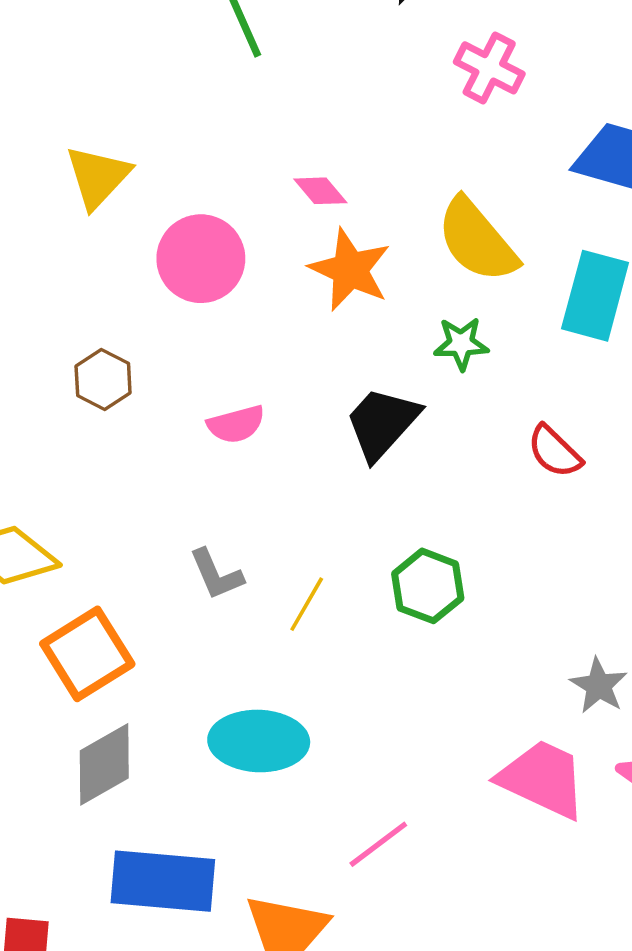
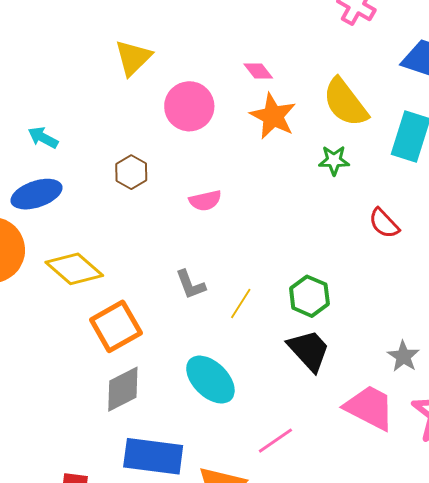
black trapezoid: (382, 423) -> (309, 350), moved, turned 93
cyan ellipse: (259, 741) -> (210, 380), turned 40

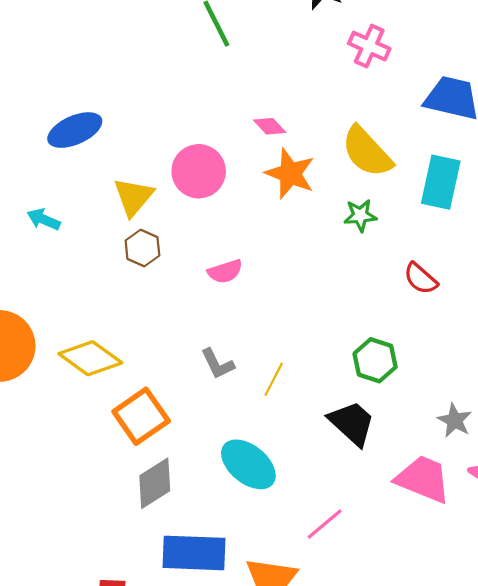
yellow triangle: (133, 58) -> (133, 197), moved
blue ellipse: (36, 194) -> (75, 130), moved
green hexagon: (309, 296) -> (375, 360), moved

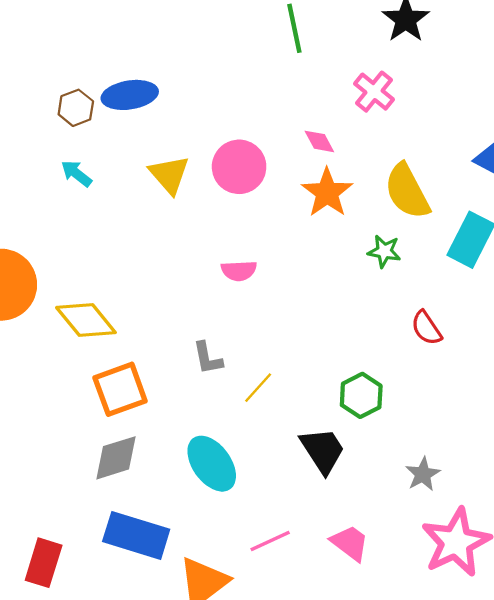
pink cross: (369, 46) -> (374, 92), moved
yellow triangle: (133, 197) -> (169, 175), turned -36
brown hexagon: (142, 248) -> (76, 108), moved
pink trapezoid: (423, 479) -> (350, 543), moved, size x0.7

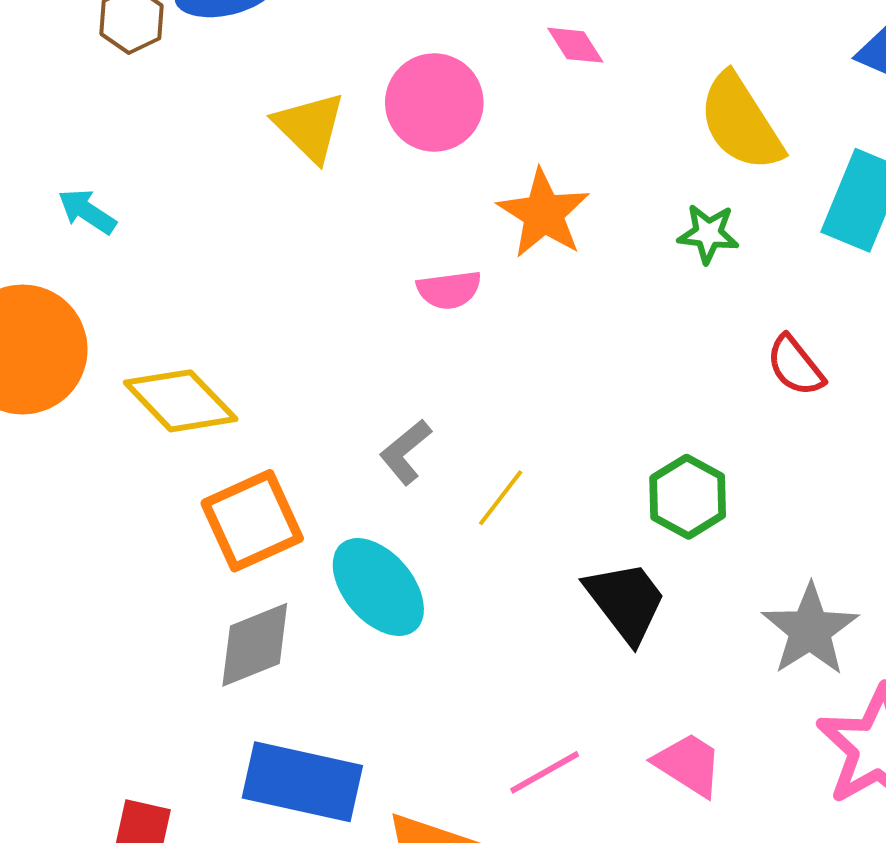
cyan arrow: (76, 173) -> (87, 211), moved
orange star: (327, 193) -> (544, 214), moved
gray L-shape: (208, 358) -> (405, 452), turned 66
cyan ellipse: (212, 464) -> (378, 587), moved
gray star: (423, 474) -> (810, 630), size x1.5

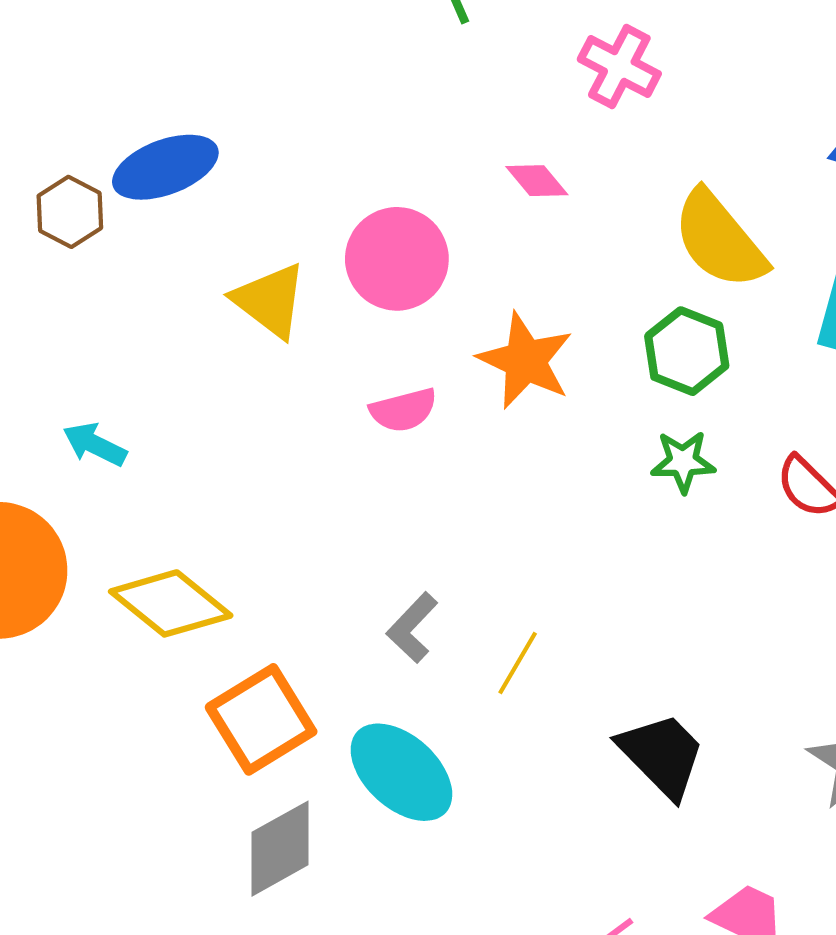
cyan arrow: (87, 211) -> (95, 444), moved
green star: (708, 234) -> (683, 462), moved
pink semicircle: (449, 290) -> (403, 410), moved
green hexagon: (688, 497) -> (687, 351), moved

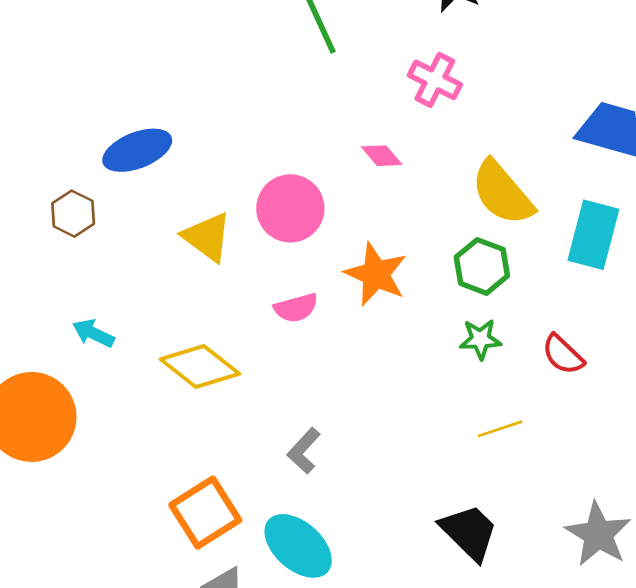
brown hexagon: (70, 212) -> (73, 214), moved
yellow diamond: (171, 603) -> (200, 367), moved
yellow line: (518, 663) -> (500, 429), moved, turned 42

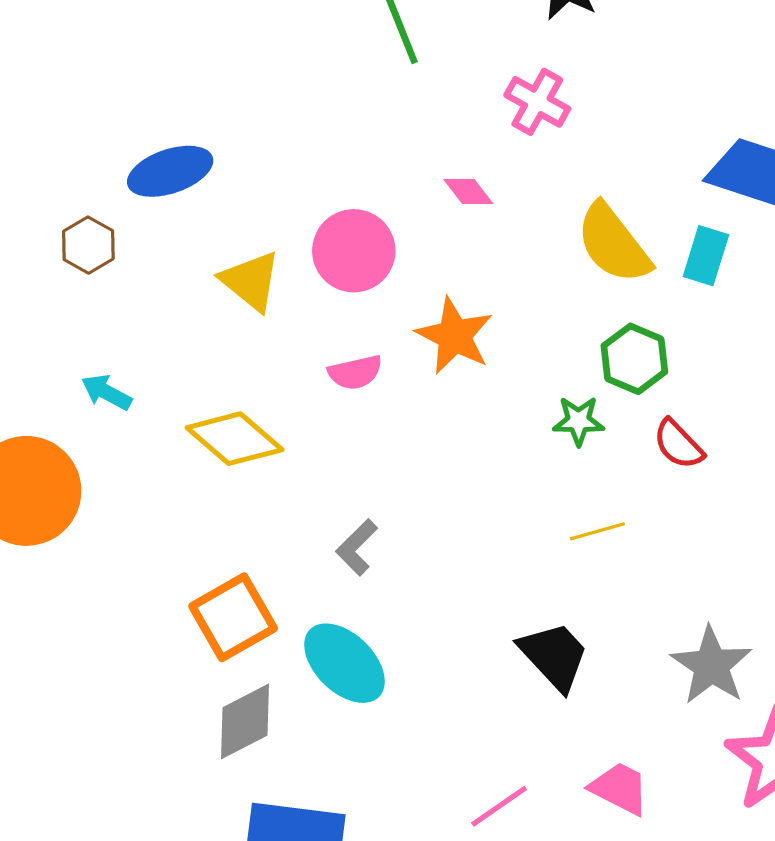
cyan rectangle: (593, 235) -> (706, 256), moved, size x0.7
green hexagon: (482, 266) -> (634, 359), moved

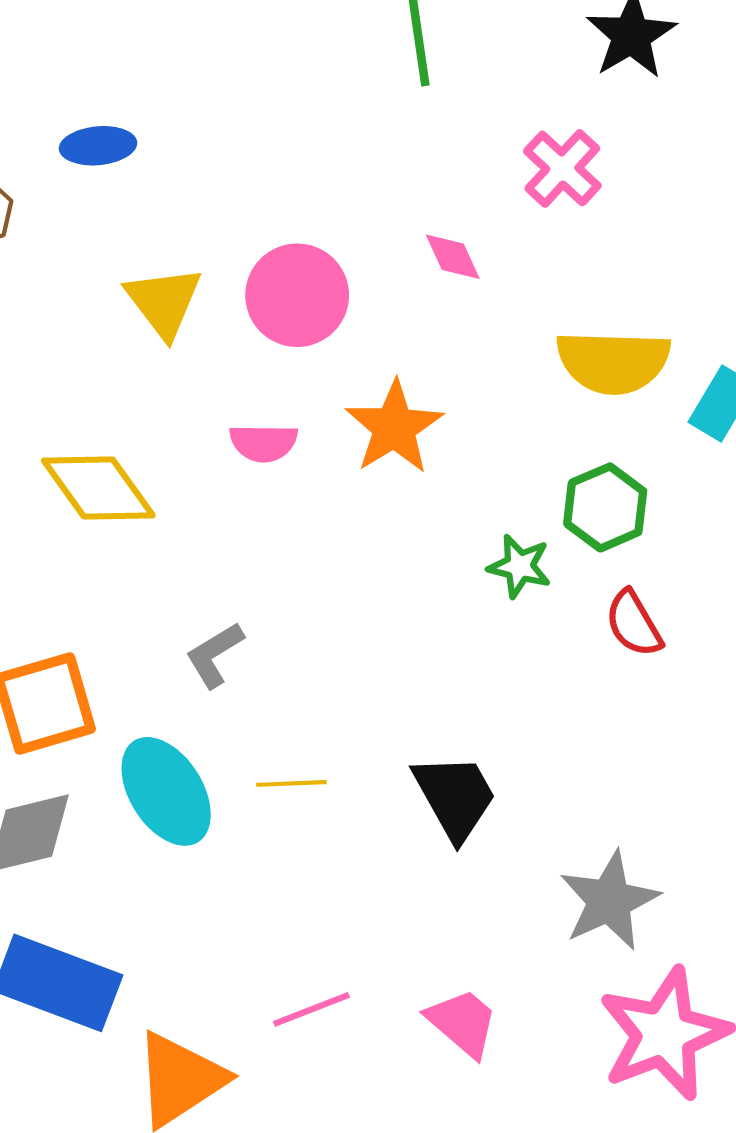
blue ellipse: (170, 171) -> (98, 146), size x0.7
yellow semicircle: (613, 244) -> (613, 362), turned -64
yellow line: (597, 531) -> (291, 783), moved
black trapezoid: (554, 656) -> (455, 797), moved

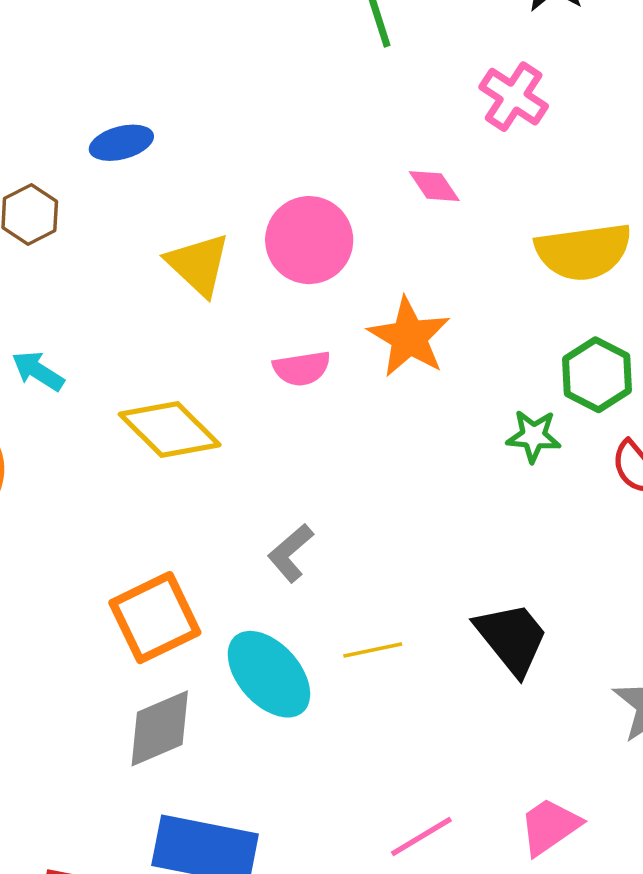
pink trapezoid: (463, 1023) -> (550, 826), turned -66

